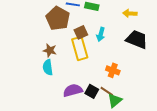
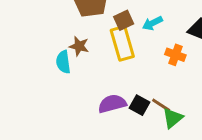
cyan arrow: (101, 34) -> (152, 23), turned 48
cyan semicircle: (48, 67) -> (63, 62), moved
orange cross: (113, 70) -> (175, 55), moved

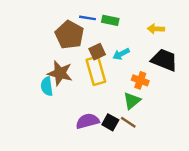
brown star: (79, 46) -> (60, 73), size x1.5
green triangle: (173, 118) -> (132, 101), moved

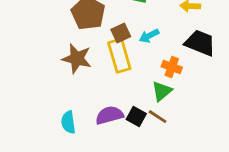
cyan semicircle: (47, 86) -> (68, 122), moved

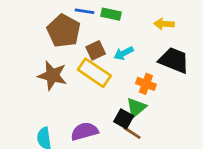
yellow rectangle: (119, 56) -> (94, 73), turned -40
black square: (136, 117) -> (124, 119), moved

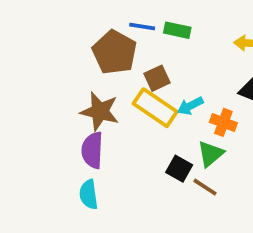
cyan arrow: (124, 53) -> (190, 106), moved
black square: (124, 119) -> (179, 169), moved
purple semicircle: (85, 131) -> (92, 150), moved, turned -72

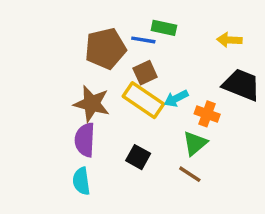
blue line: (142, 26) -> (143, 40), moved
brown pentagon: (115, 52) -> (105, 49), turned 30
black square: (179, 169) -> (138, 157), moved

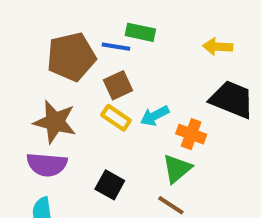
yellow rectangle: (143, 100) -> (116, 118), size x0.6
purple semicircle: (85, 140) -> (47, 165), turned -88

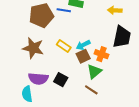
brown square: (118, 85) -> (83, 56), moved
black trapezoid: (232, 99) -> (122, 37), turned 80
purple semicircle: (47, 165) -> (38, 79), moved

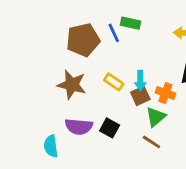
blue line: (64, 10) -> (114, 33), turned 56
cyan arrow: (83, 45) -> (140, 80), turned -64
cyan semicircle: (27, 94) -> (51, 146), moved

